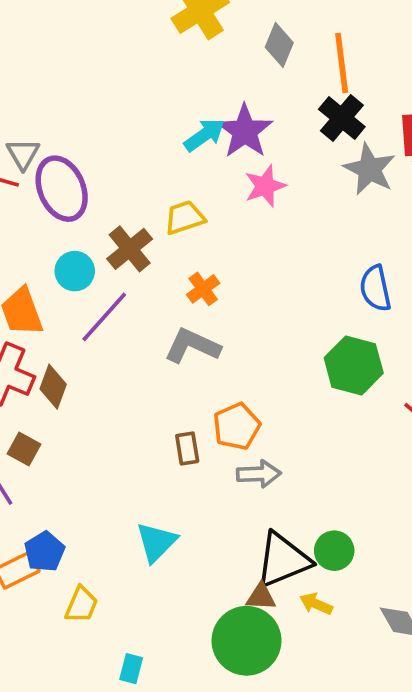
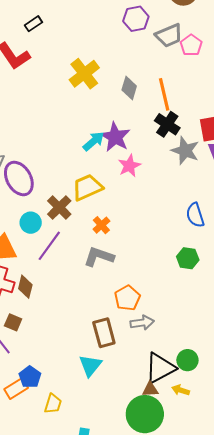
yellow trapezoid: (185, 218) -> (87, 187), size x1.4
green hexagon: (354, 365) -> (188, 258), size x0.7
brown rectangle: (187, 448) -> (104, 333), moved, size x1.6

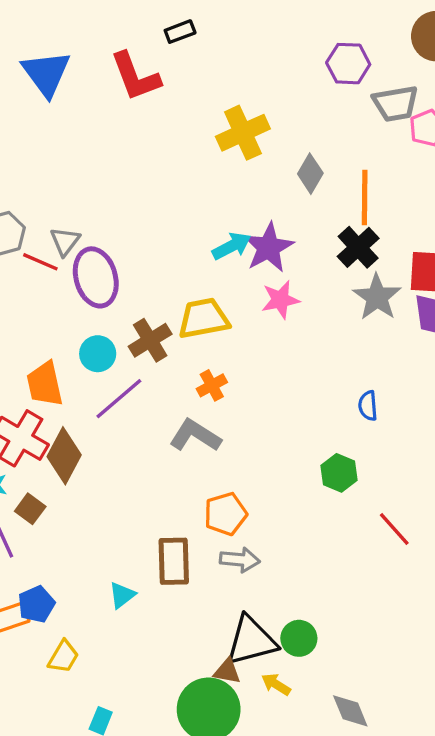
blue semicircle: (195, 215) -> (368, 406), size x0.7
brown diamond: (25, 287) -> (64, 456), size x1.4
cyan triangle: (90, 365) -> (122, 595), moved, size x0.7

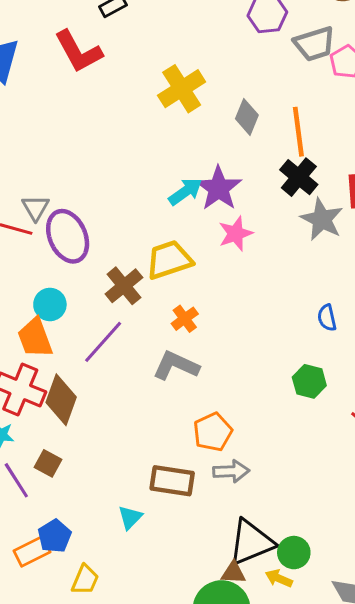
cyan circle: (98, 354) -> (50, 304), moved
brown square: (30, 509) -> (48, 463), moved
brown rectangle: (174, 561) -> (172, 481), turned -72
green circle: (299, 638) -> (294, 553), moved

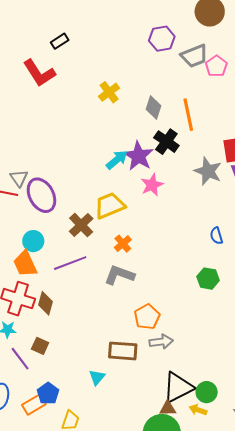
yellow cross: (182, 89) -> (109, 92), size x0.7
black cross: (299, 177) -> (166, 142), moved
purple line: (103, 342) -> (70, 263), turned 32
brown diamond: (61, 400) -> (46, 303), size x0.7

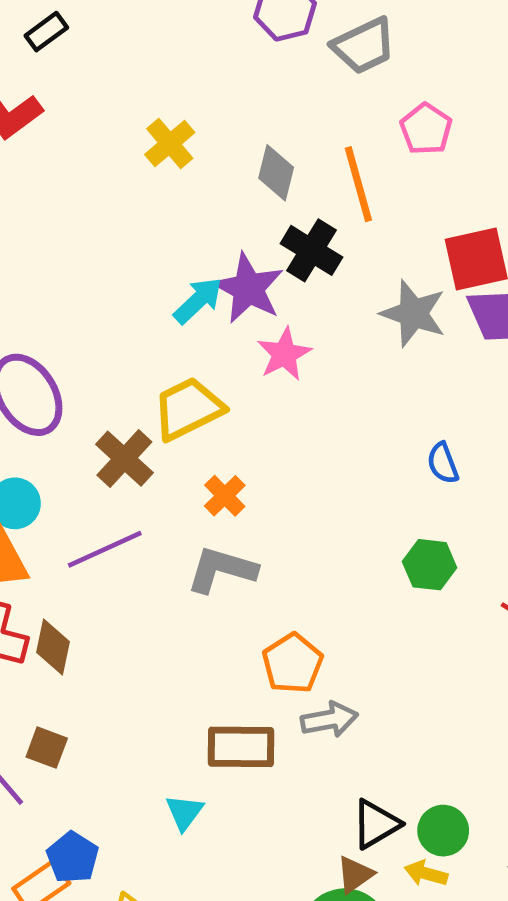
pink pentagon: (216, 66) -> (426, 129), moved
black triangle: (178, 387) -> (376, 824), size x0.7
brown triangle: (168, 408) -> (355, 875), turned -30

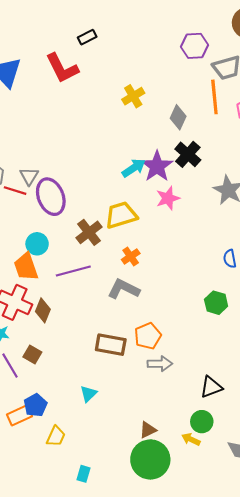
orange line: (358, 184) -> (214, 97), moved
brown rectangle: (241, 747) -> (111, 345), moved
black triangle: (376, 824) -> (211, 387), moved
brown triangle: (355, 875) -> (148, 430), moved

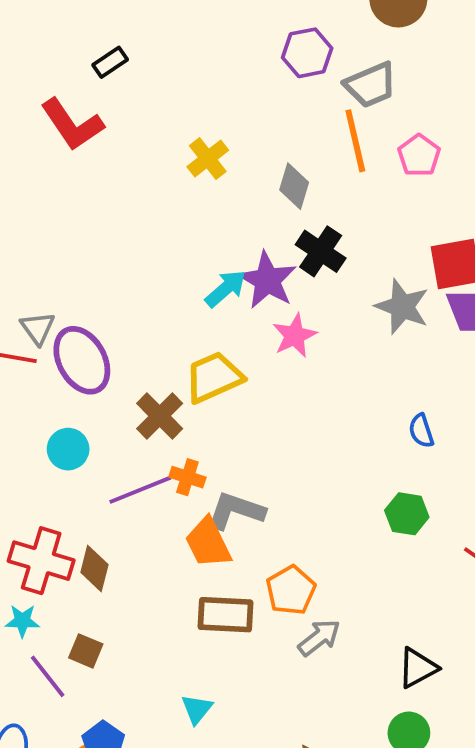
orange cross: (131, 256) -> (187, 477), moved, turned -30
orange trapezoid: (26, 267) -> (208, 543), moved
gray arrow: (160, 364) -> (319, 638), turned -30

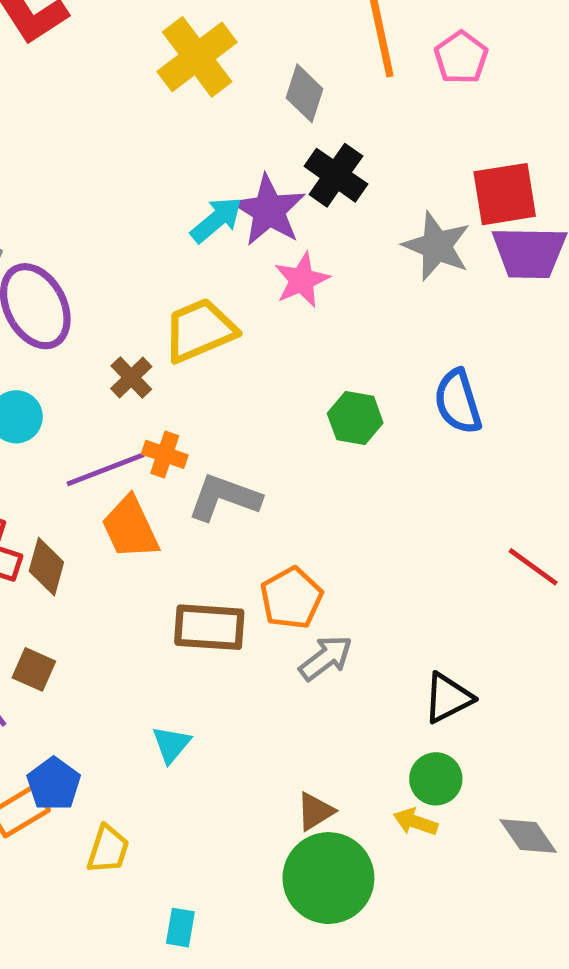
yellow cross: (208, 159) -> (197, 57), size x1.5
brown cross: (160, 416) -> (131, 378), size x0.7
blue semicircle: (421, 431) -> (458, 402), size x1.5
green hexagon: (407, 514) -> (355, 418), moved
orange trapezoid: (208, 543) -> (130, 528), moved

